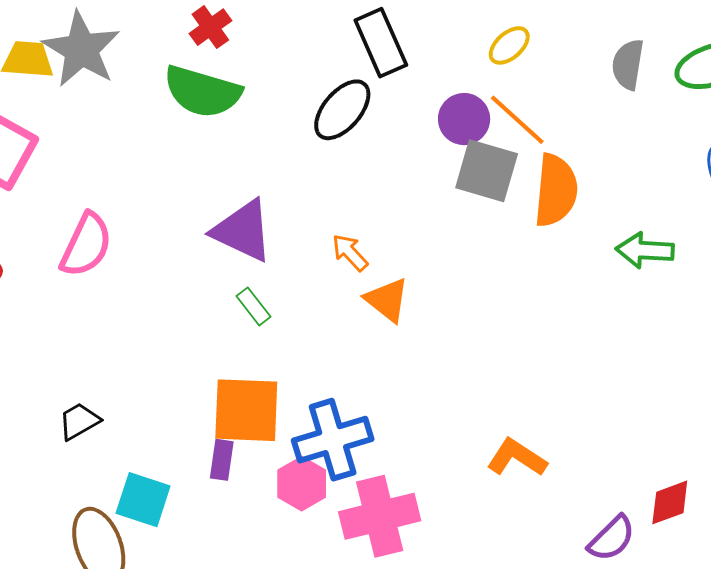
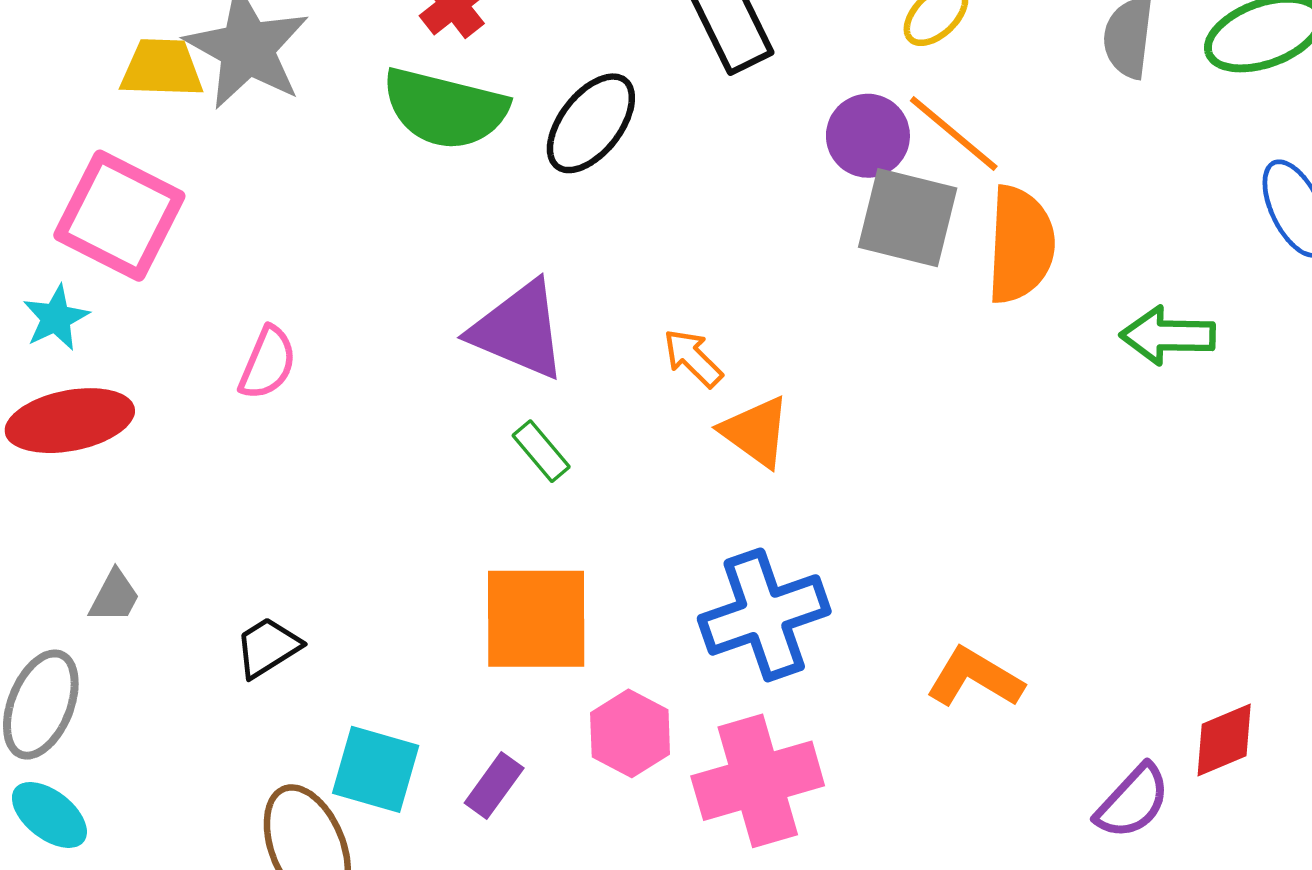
black ellipse: (342, 110) -> (591, 123), moved
pink semicircle: (86, 245) -> (268, 363), size x0.7
blue cross: (333, 440) -> (764, 615), moved
purple rectangle: (222, 460) -> (494, 786), moved, turned 30

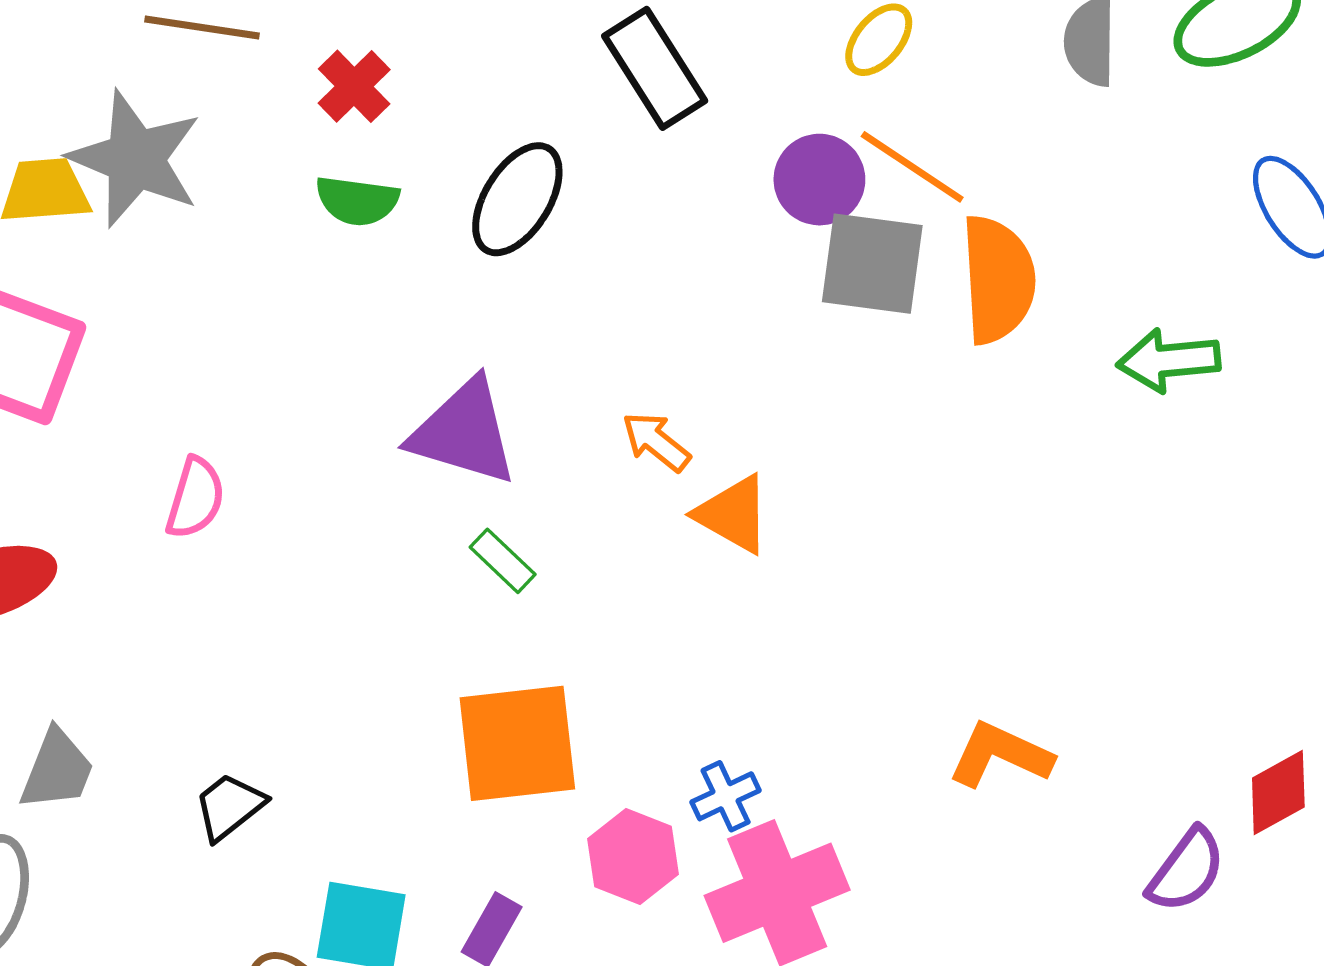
green semicircle: (445, 109) -> (357, 201), size x0.6
gray trapezoid: (114, 596) -> (57, 770), size x1.4
blue cross: (764, 615) -> (726, 796), moved, size x0.5

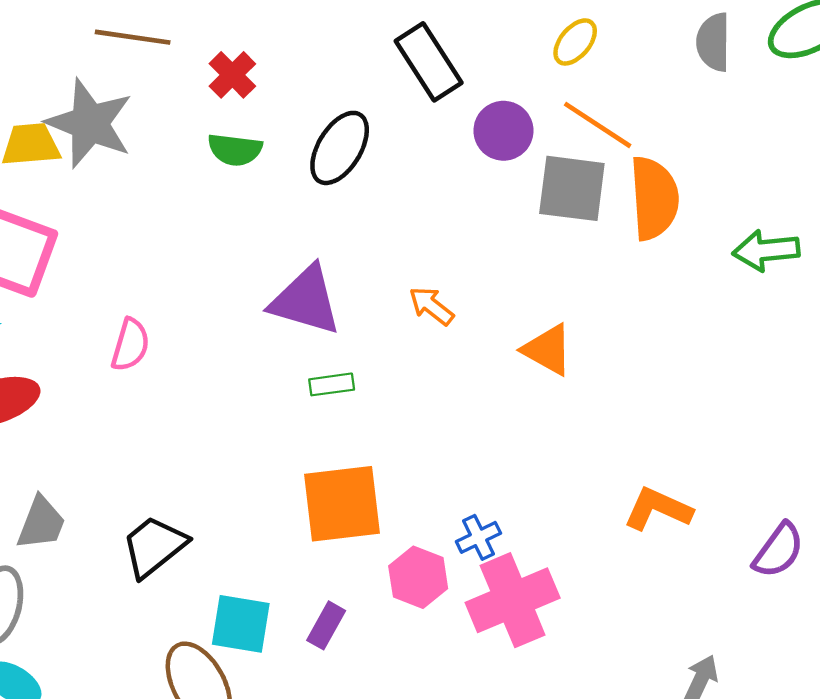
purple circle: (819, 180) -> (503, 131), moved
orange triangle: (733, 514) -> (548, 350), moved
green rectangle: (503, 561) -> (332, 384), turned -51
black trapezoid: (229, 806) -> (154, 546), size x1.4
purple semicircle: (1186, 870) -> (779, 550), moved

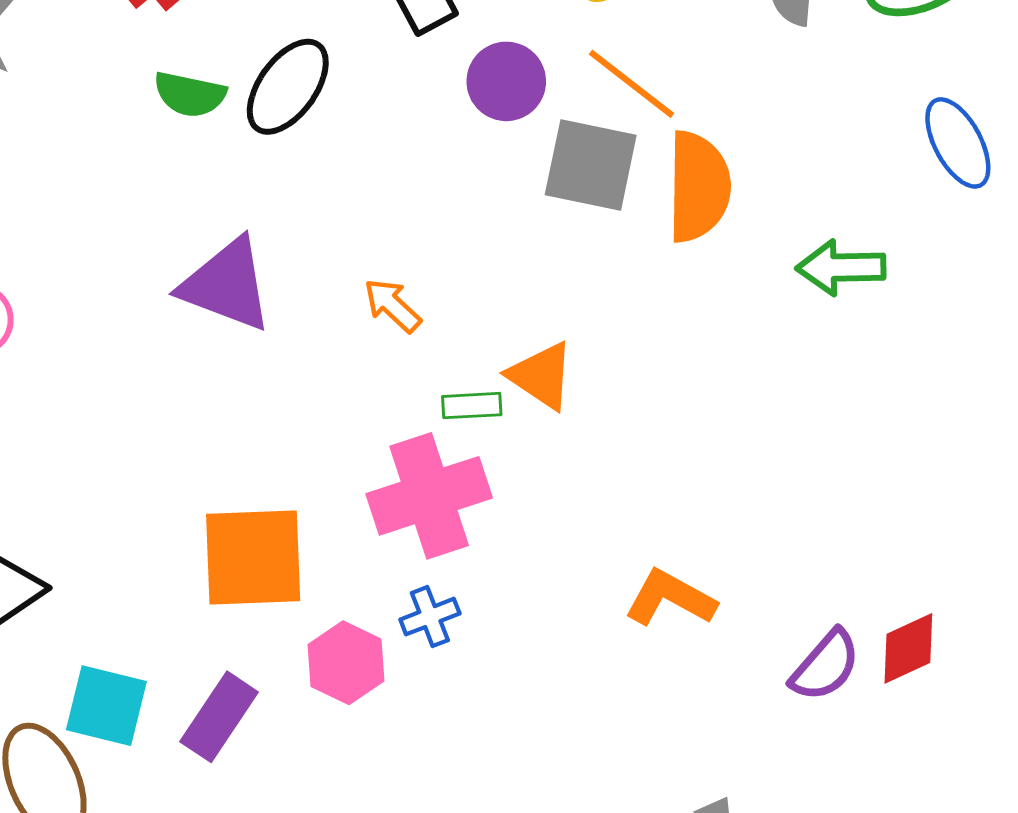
green semicircle: (235, 150) -> (190, 94), moved
green rectangle: (332, 384) -> (472, 406), moved
pink cross: (513, 600) -> (429, 496), moved
purple rectangle: (326, 625) -> (219, 717), size x1.4

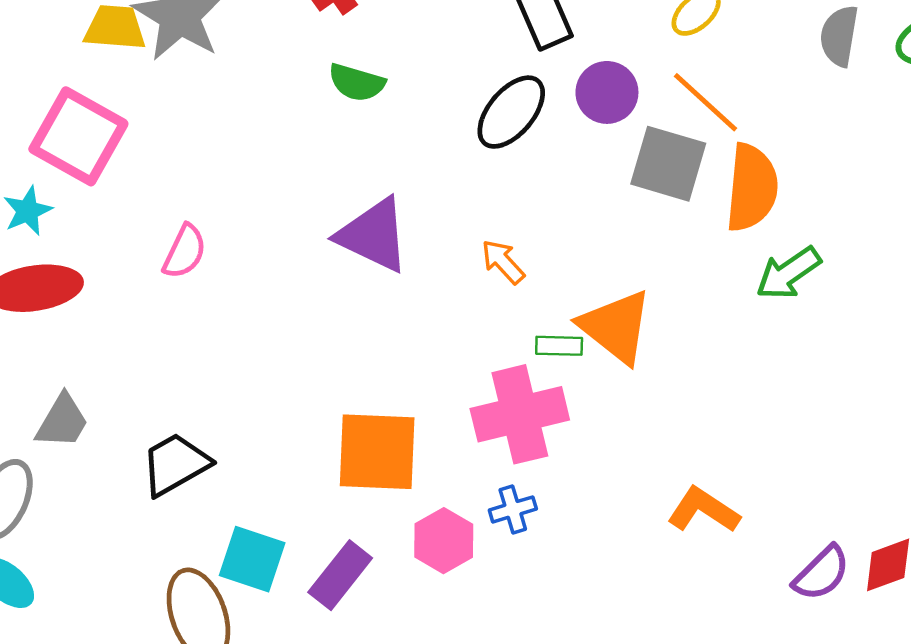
black ellipse: (288, 87) -> (511, 112), moved
green arrow: (841, 268) -> (788, 273), moved, turned -38
orange triangle: (541, 376) -> (616, 327), size x1.4

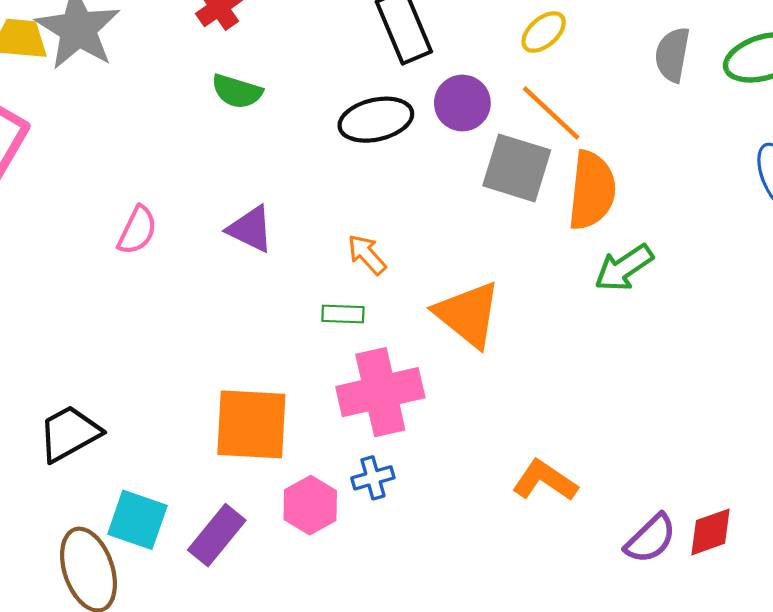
black ellipse: (511, 112) -> (376, 120), turned 36
purple triangle: (374, 235) -> (250, 229), size x0.7
pink semicircle: (185, 252) -> (137, 230), moved
green rectangle: (559, 346) -> (343, 314), moved

